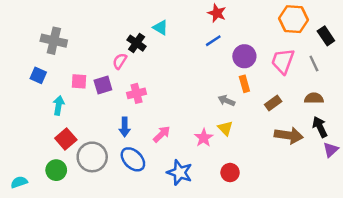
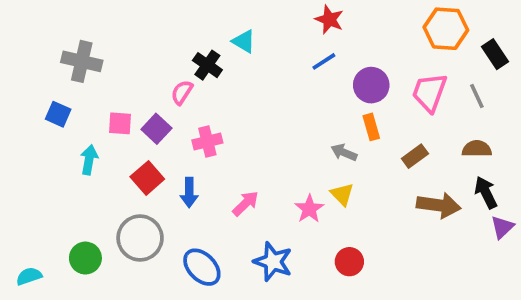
purple square: (103, 85) -> (156, 129), turned -30
red square: (66, 139) -> (147, 178), moved
blue ellipse: (133, 159) -> (202, 267), moved

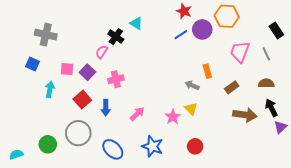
orange hexagon: (446, 29) -> (227, 16), moved
purple circle: (371, 85) -> (202, 29), moved

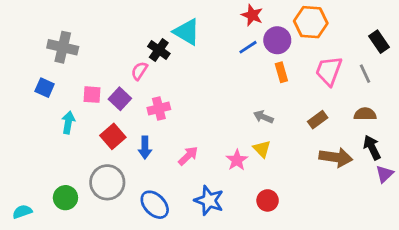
cyan triangle: (136, 23) -> (187, 32), size x1.5
orange rectangle: (207, 71) -> (281, 72), moved

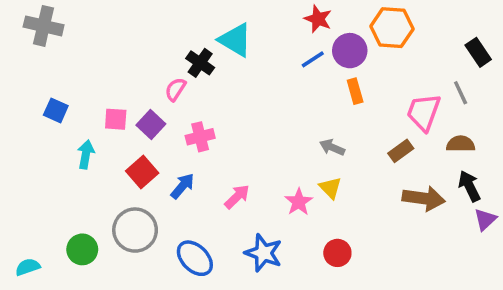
gray cross: (63, 47) -> (44, 26), moved
pink trapezoid: (329, 71) -> (424, 112), moved
blue arrow: (145, 148) -> (183, 186), turned -140

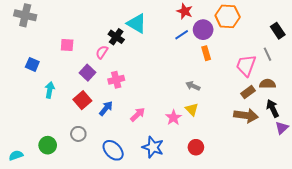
pink square: (116, 119) -> (67, 45), moved
brown rectangle: (401, 151) -> (248, 92), moved
gray circle: (135, 230) -> (78, 134), size x0.6

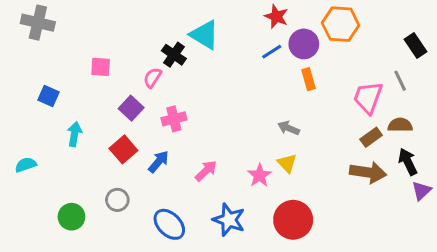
red circle: (196, 147) -> (293, 220), size x1.6
cyan semicircle: (16, 155) -> (26, 165), moved

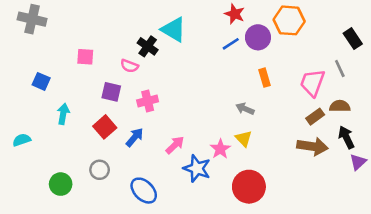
pink semicircle: (152, 78) -> (129, 66), turned -102
orange rectangle: (308, 79) -> (264, 78), moved
purple square: (131, 108) -> (111, 92), turned -30
blue star: (229, 220) -> (197, 168), moved

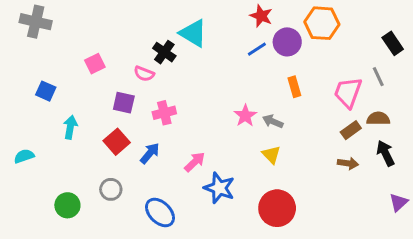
pink square: (85, 57) -> (95, 64), turned -30
brown arrow: (313, 146) -> (348, 163), size x0.6
pink star: (220, 149) -> (245, 116), moved
purple triangle: (358, 162) -> (399, 202), moved

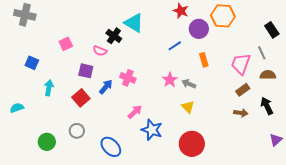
blue line: (257, 49) -> (175, 46), moved
pink cross: (164, 113) -> (128, 78), moved, turned 35
brown semicircle: (378, 119) -> (268, 75), moved
blue arrow: (150, 153) -> (106, 87), moved

